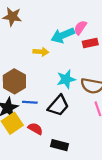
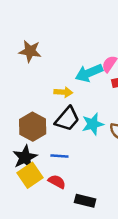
blue line: (30, 102) -> (59, 156), moved
black trapezoid: (58, 106) -> (67, 119), moved

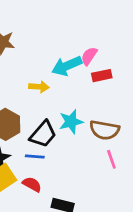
black trapezoid: (67, 119) -> (43, 134), moved

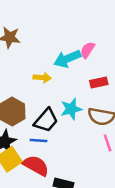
red rectangle: (102, 76) -> (99, 83), moved
red semicircle: (32, 184) -> (36, 166), size x1.5

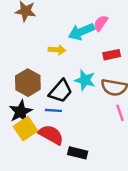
cyan star: (71, 109) -> (85, 80), turned 30

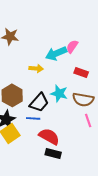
red rectangle: (112, 55) -> (81, 72), turned 32
red semicircle: (51, 135) -> (49, 136), moved

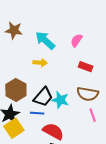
cyan arrow: (56, 53) -> (45, 40), moved, turned 65
cyan star: (59, 93) -> (60, 100), moved

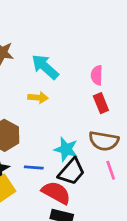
pink semicircle: (76, 40) -> (97, 75), moved, turned -32
red rectangle: (86, 67) -> (101, 103), turned 48
black trapezoid: (43, 97) -> (72, 172), moved

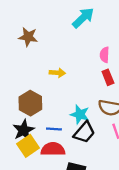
cyan arrow: (45, 67) -> (83, 18), moved, turned 95
red semicircle: (56, 193) -> (53, 149), moved, turned -30

